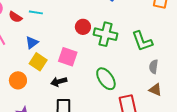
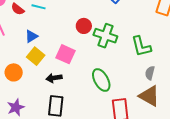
brown triangle: (155, 90) -> (149, 96), size x1.6

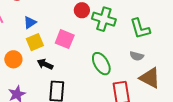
yellow square: (36, 56) -> (35, 42), turned 30
gray semicircle: (150, 73) -> (137, 56), moved, turned -88
black arrow: (54, 78) -> (45, 64), moved, turned 35

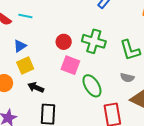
red circle: (82, 10) -> (64, 42), moved
pink square: (65, 39) -> (70, 65), moved

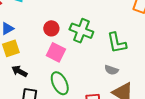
green ellipse: (92, 86) -> (60, 83), moved

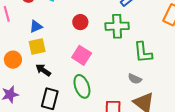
red circle: (51, 28) -> (80, 22), moved
green cross: (81, 31) -> (117, 26), moved, turned -30

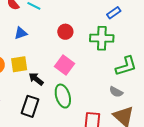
yellow square: (37, 47) -> (19, 64), moved
green L-shape: (143, 52) -> (126, 66), turned -105
black arrow: (43, 70) -> (36, 79), moved

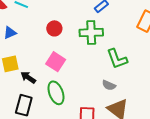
green L-shape: (126, 66) -> (117, 59), turned 90

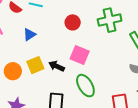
black arrow: (28, 77) -> (57, 66), moved

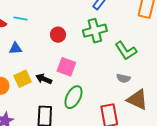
blue triangle: (30, 35) -> (15, 48), turned 32
green ellipse: (85, 86) -> (74, 97), turned 60

